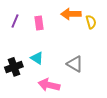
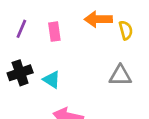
gray triangle: (75, 64) -> (120, 76), moved, turned -30
black cross: (14, 67) -> (20, 73), moved

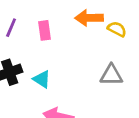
yellow semicircle: (126, 30) -> (117, 29), turned -48

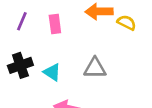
gray triangle: (111, 75) -> (95, 68), moved

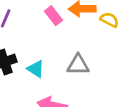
pink rectangle: (55, 24) -> (53, 16), moved, turned -30

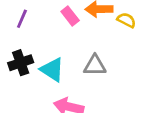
cyan triangle: (36, 69) -> (52, 70), size x1.4

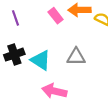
purple line: (22, 19) -> (15, 18), turned -42

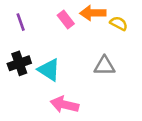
gray triangle: (76, 57) -> (104, 66), moved

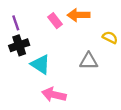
yellow semicircle: (119, 23) -> (110, 37), moved
black cross: (19, 63) -> (19, 45), moved

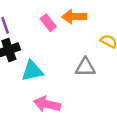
cyan triangle: (40, 64) -> (32, 71), turned -45

